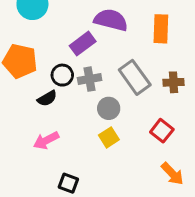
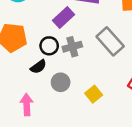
gray circle: (109, 108) -> (61, 82), moved
pink arrow: (46, 140) -> (27, 105), moved, turned 120

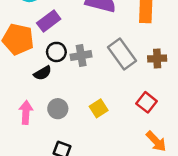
purple rectangle: (63, 18) -> (49, 21), moved
gray circle: (61, 82) -> (58, 109), moved

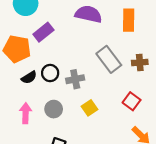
black circle: (56, 52) -> (50, 73), moved
gray cross: (81, 56) -> (75, 79), moved
black semicircle: (43, 73) -> (29, 77), moved

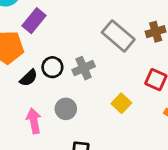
yellow square: (90, 108) -> (121, 103), moved

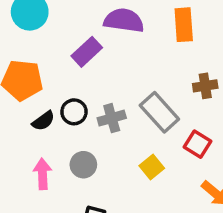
purple rectangle: (34, 21) -> (87, 52), moved
gray rectangle: (118, 36) -> (159, 112), moved

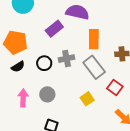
orange rectangle: (184, 25) -> (94, 39), moved
gray cross: (112, 118) -> (67, 59), moved
black semicircle: (43, 121) -> (18, 67), moved

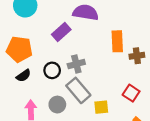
orange rectangle: (94, 39) -> (117, 41), moved
gray rectangle: (94, 67) -> (78, 90), moved
yellow square: (87, 99) -> (101, 107), turned 32

